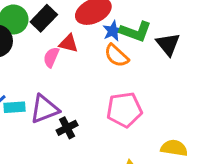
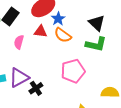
green L-shape: (135, 31) -> (96, 44), moved
red triangle: (69, 43) -> (41, 31), moved

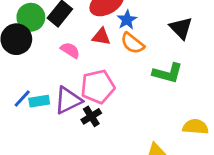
pink semicircle: (19, 42) -> (70, 50), turned 104
green L-shape: (96, 44) -> (168, 73), moved
pink pentagon: (73, 71) -> (98, 87), moved

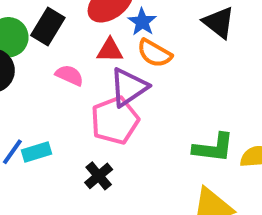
green L-shape: (168, 73) -> (213, 148), moved
purple triangle: (68, 100) -> (129, 87), moved
black cross: (91, 116) -> (99, 176), moved

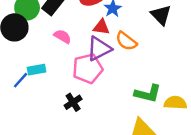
red triangle: (110, 50) -> (101, 27), moved
orange semicircle: (154, 53) -> (126, 41), moved
cyan rectangle: (37, 152) -> (36, 70), moved

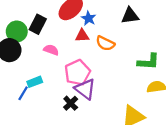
black triangle: (161, 15) -> (130, 16), turned -42
purple triangle: (99, 49) -> (85, 89), moved, turned -45
green L-shape: (148, 94) -> (148, 62), moved

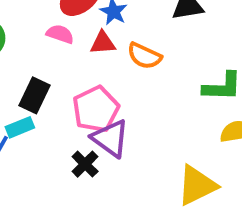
black rectangle: (38, 24) -> (34, 95), moved
pink semicircle: (51, 50) -> (60, 34), moved

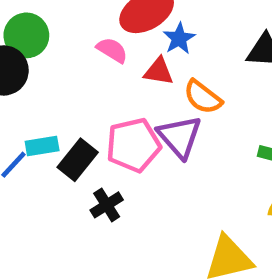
black rectangle: (34, 95) -> (78, 160), moved
purple triangle: (110, 138) -> (180, 137), moved

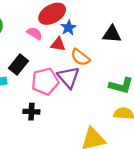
black rectangle: (78, 160) -> (19, 65), moved
black cross: (107, 205) -> (31, 112), turned 35

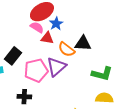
pink semicircle: (35, 33) -> (37, 27), moved
black triangle: (112, 34) -> (83, 43), moved
purple triangle: (68, 77) -> (56, 67), turned 30

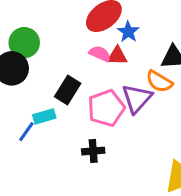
pink semicircle: (37, 27) -> (100, 54), moved
orange semicircle: (67, 49) -> (159, 81), moved

